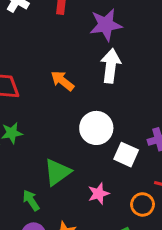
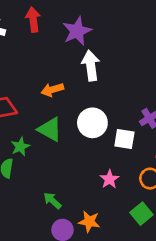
orange arrow: (62, 81) -> (52, 90), turned -40
green triangle: (57, 172) -> (50, 129), moved, turned -40

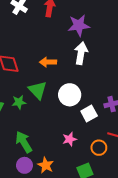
white square: (124, 139) -> (89, 113), turned 35
green star: (20, 146) -> (19, 102), moved
green arrow: (52, 201) -> (24, 142), size x1.5

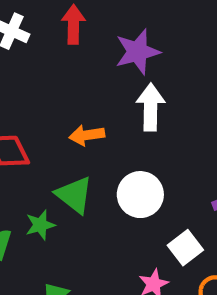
white square: (89, 113) -> (185, 248), moved

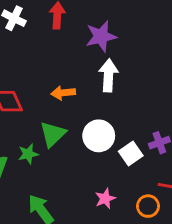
green triangle: (74, 195) -> (53, 134), turned 36
white square: (185, 248) -> (131, 153), moved

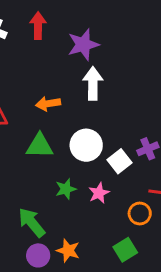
green triangle: (53, 134) -> (40, 146), turned 48
green star: (28, 154) -> (66, 189), moved
pink star: (105, 199) -> (99, 193), moved

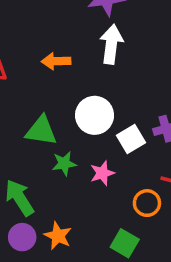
green triangle: (40, 146) -> (41, 131), moved
green square: (125, 250) -> (125, 243), turned -35

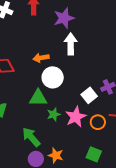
white circle: (95, 115) -> (53, 77), moved
pink star: (102, 173) -> (76, 117), size x1.5
orange circle: (147, 203) -> (98, 122), moved

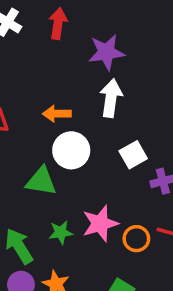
white square: (89, 95) -> (133, 155), moved
green star: (54, 114) -> (61, 232), moved

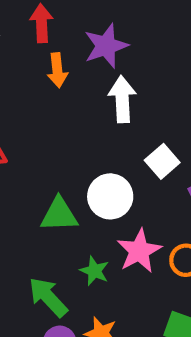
orange arrow: (57, 114) -> (57, 70), moved, turned -84
white circle: (71, 150) -> (110, 196), moved
green star: (61, 232) -> (94, 271), turned -30

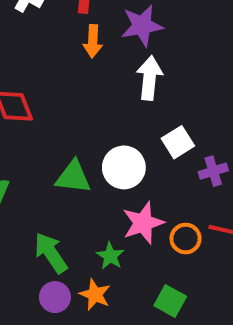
green star: (94, 271) -> (110, 256), moved

